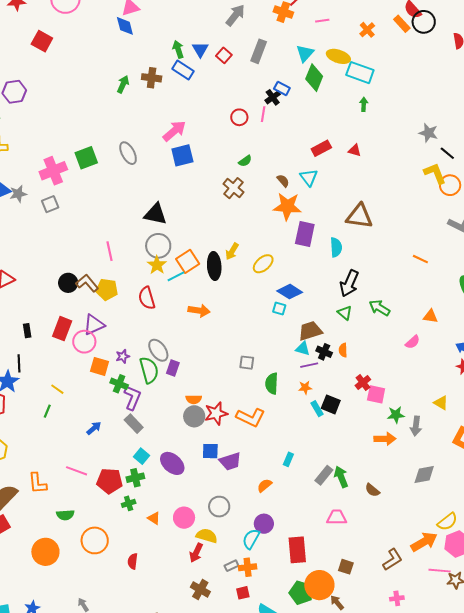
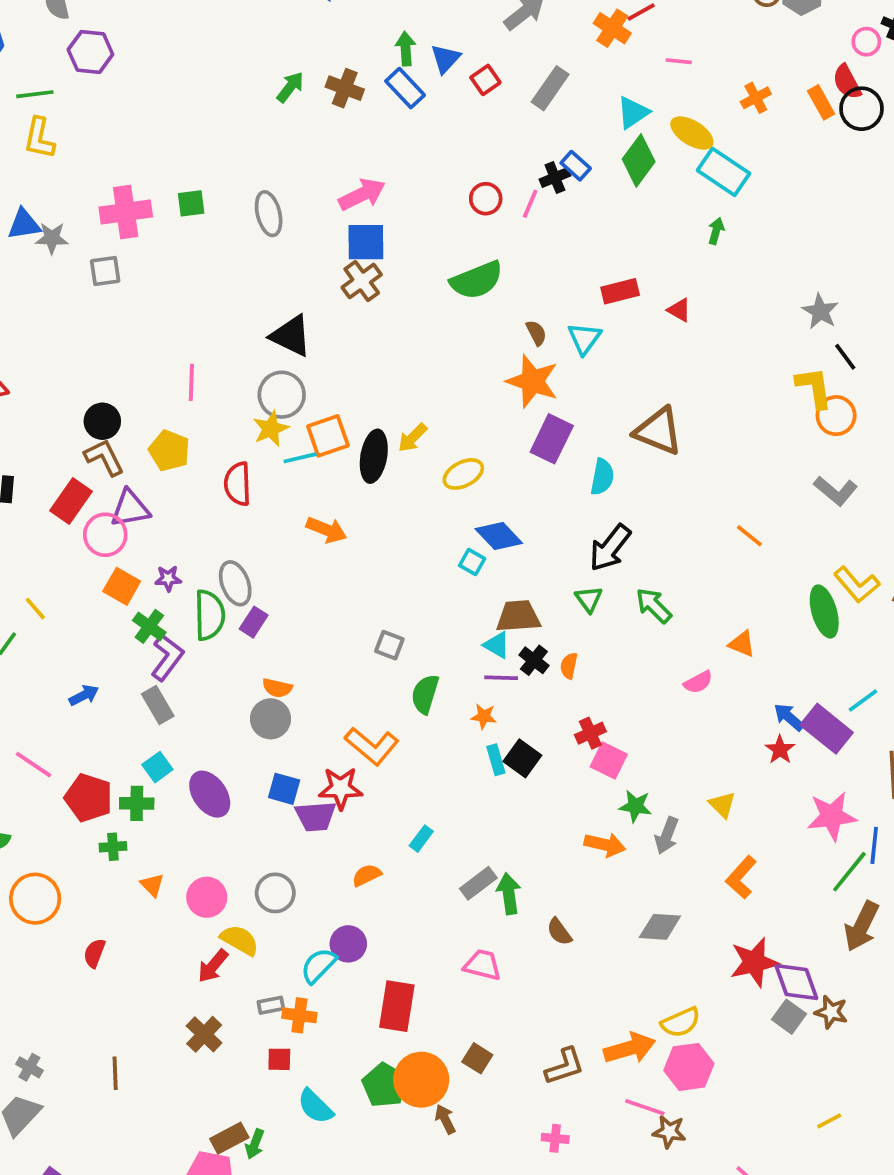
green square: (86, 158) -> (191, 203), size x0.7
green semicircle: (245, 161) -> (477, 280), size x2.0
brown cross: (233, 188) -> (362, 281), moved
brown L-shape: (87, 283) -> (104, 457), moved
red star: (216, 413) -> (341, 788), moved

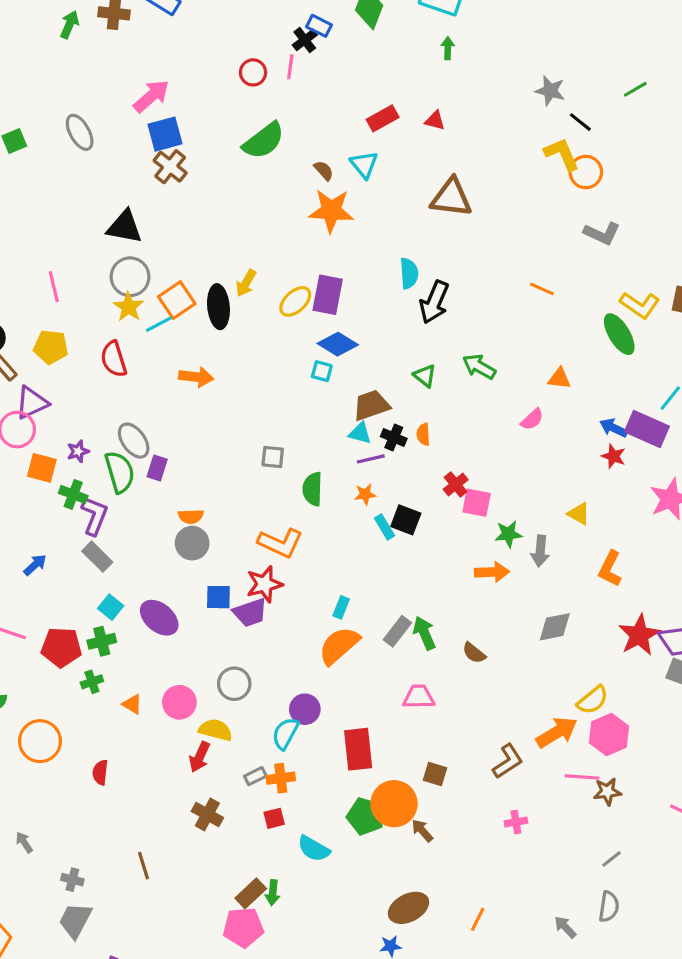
brown triangle: (658, 431) -> (451, 198), moved
purple rectangle: (552, 439) -> (328, 295), moved
black arrow: (610, 548) -> (434, 302), moved
orange semicircle: (367, 875) -> (339, 646), moved, size x1.8

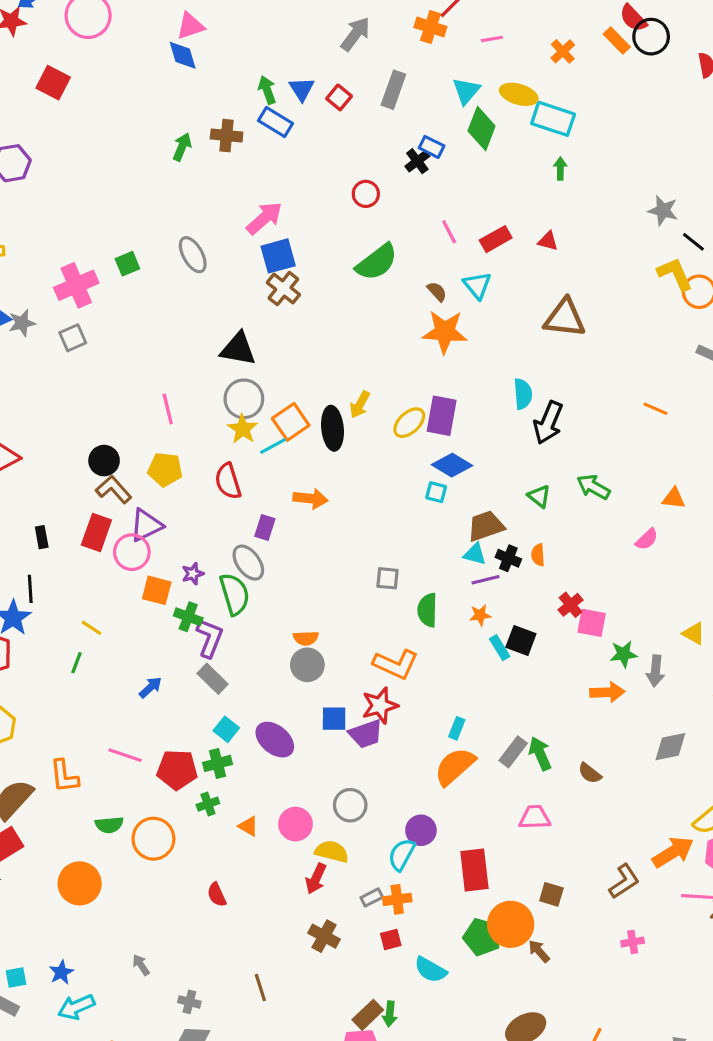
pink line: (290, 67) -> (449, 232), moved, turned -35
purple rectangle: (157, 468) -> (265, 528), moved
orange circle: (40, 741) -> (153, 839), moved
red semicircle: (100, 772) -> (217, 895), turned -30

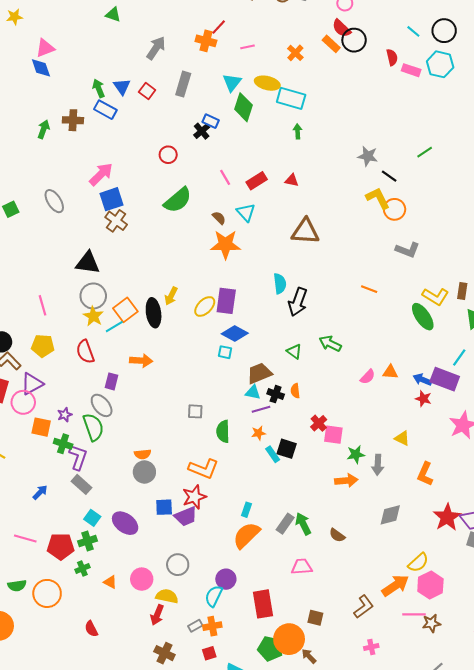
orange triangle: (674, 498) -> (390, 372), moved

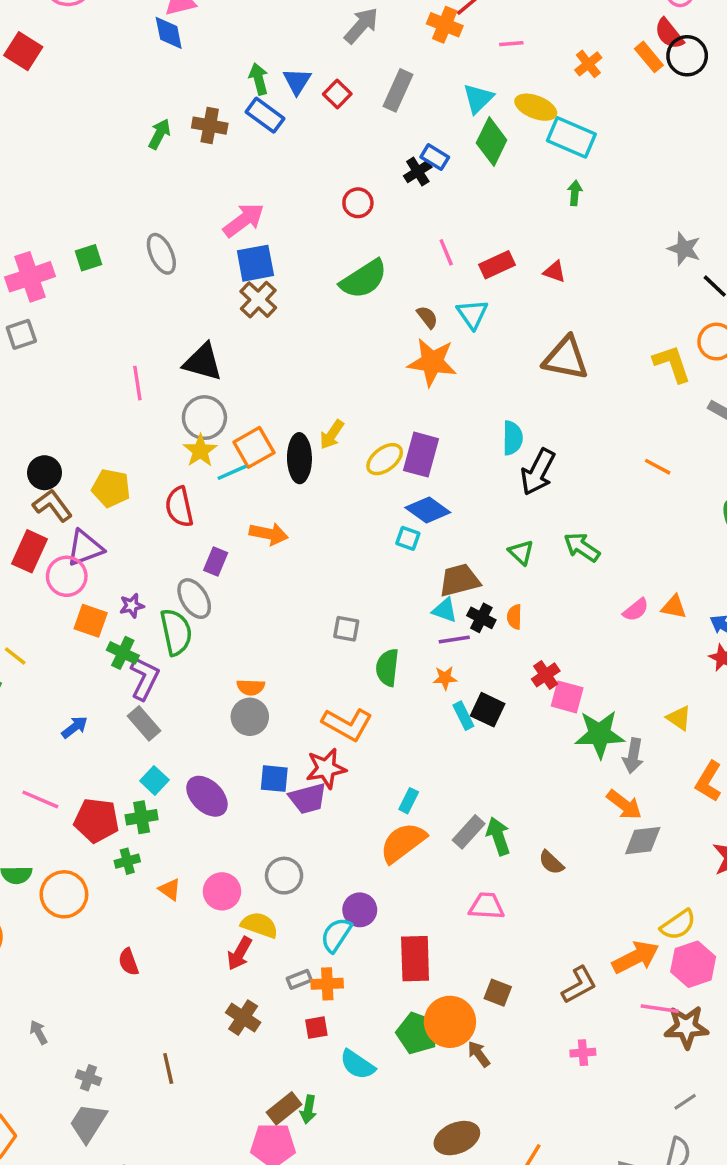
yellow L-shape: (378, 198) -> (672, 364), moved
pink line: (43, 305) -> (137, 383), moved
green star: (356, 454) -> (600, 734), size x1.6
orange arrow: (346, 481) -> (624, 805), moved, turned 35
brown star: (431, 623) -> (686, 1027), size x1.4

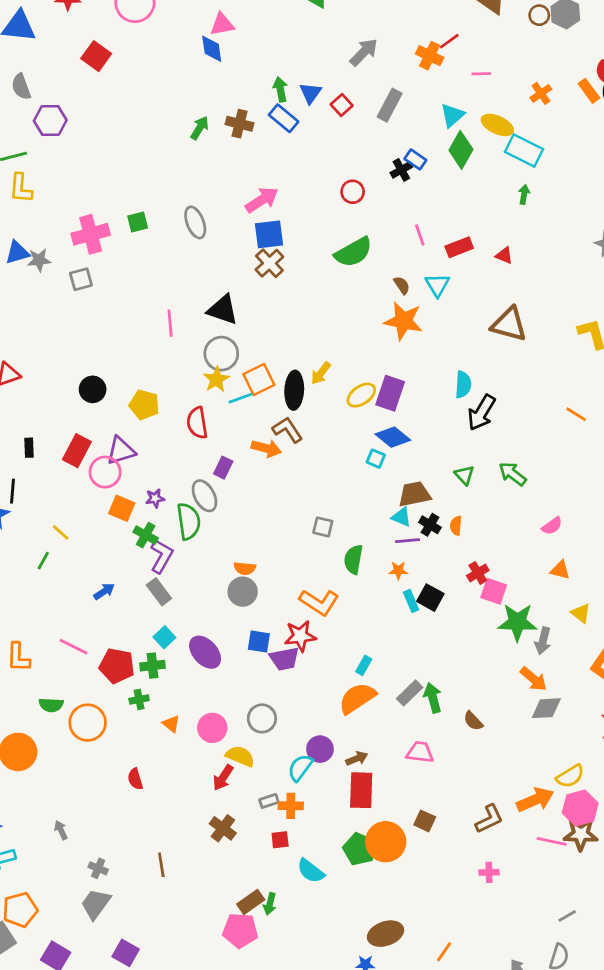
brown L-shape: (52, 505) -> (287, 430), moved
orange triangle: (674, 607) -> (560, 570), moved
brown star: (686, 1027) -> (581, 834), moved
brown arrow: (479, 1054) -> (357, 758), moved, turned 100

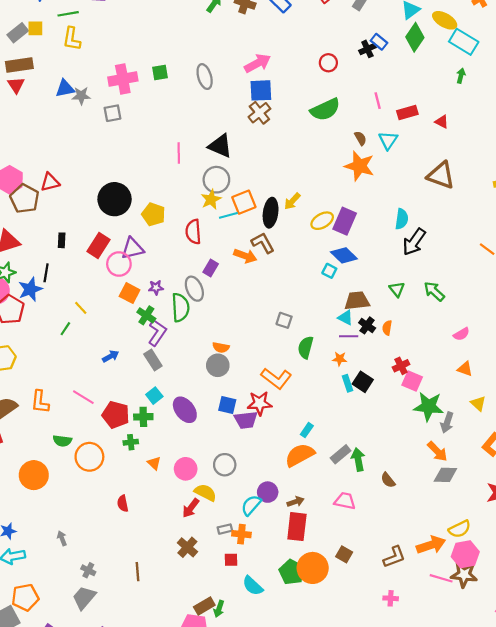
black circle: (93, 389) -> (115, 199), size x1.6

